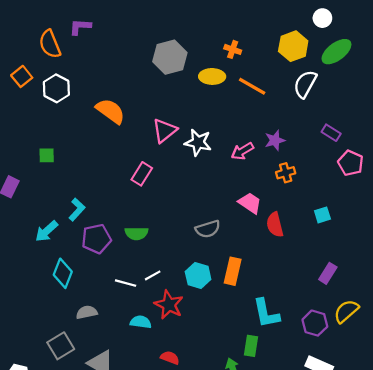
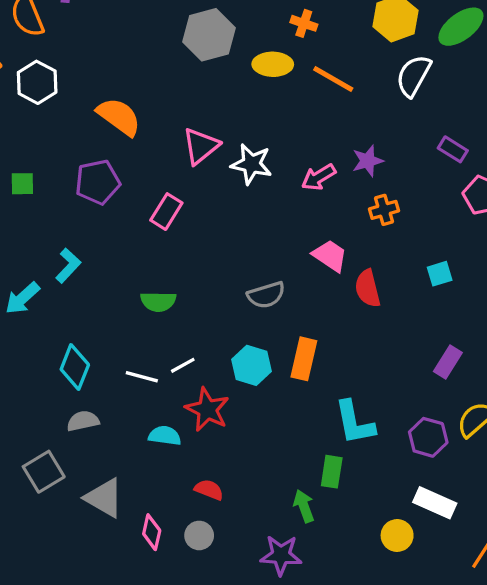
purple pentagon: (96, 239) -> (98, 182), moved
cyan diamond: (63, 273) -> (75, 367), moved

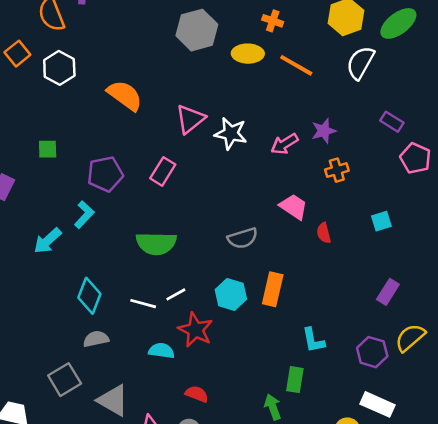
purple pentagon: (98, 182) -> (105, 174), moved
red semicircle: (368, 288) -> (324, 233), size x0.7
green semicircle: (158, 302) -> (156, 243), size x1.4
cyan L-shape: (355, 423) -> (313, 340), size x0.7

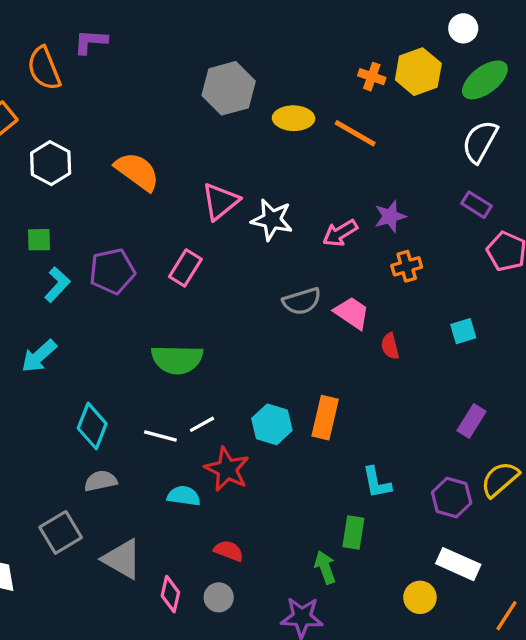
orange cross: (273, 21) -> (372, 77), moved
white semicircle: (360, 63) -> (480, 142), moved
white hexagon: (59, 68) -> (51, 163), moved
cyan L-shape: (84, 215) -> (57, 285), moved
gray semicircle: (243, 238) -> (302, 301), moved

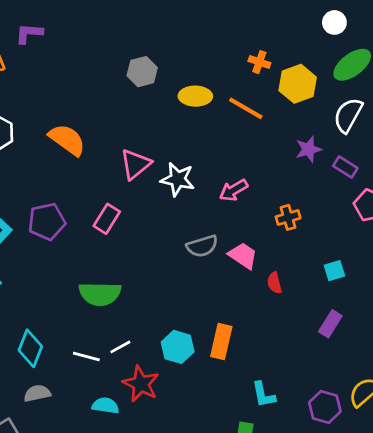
yellow hexagon: (418, 72) -> (298, 84), moved
gray hexagon: (229, 88) -> (142, 72), size x0.7
purple star: (390, 216) -> (309, 149), moved
purple rectangle: (472, 421) -> (330, 324), moved

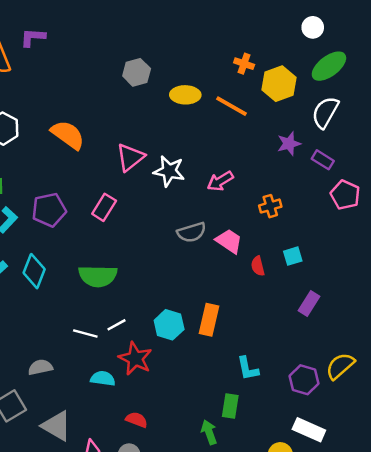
cyan square: (334, 271) -> (293, 256), moved
cyan diamond: (30, 348) -> (34, 271), moved

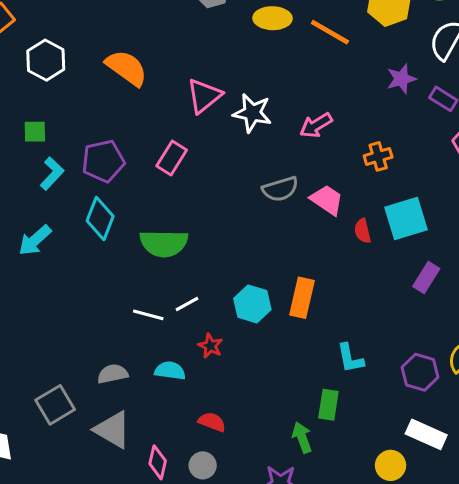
cyan square: (293, 256) -> (406, 219), size x1.8
cyan diamond: (34, 271) -> (100, 219), moved
red star: (135, 358) -> (210, 346), size x0.6
gray semicircle: (40, 367) -> (113, 374), moved

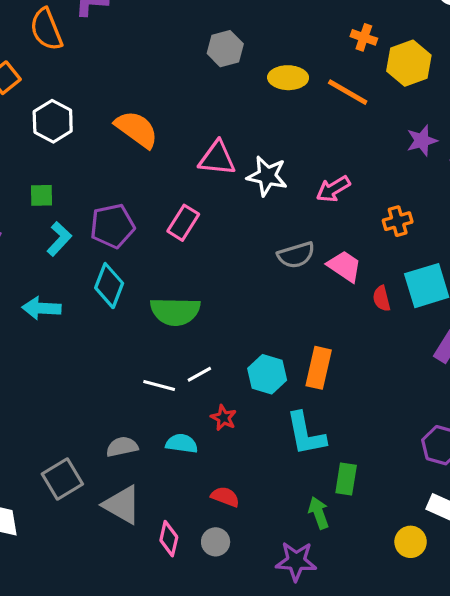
pink triangle: (204, 96) -> (217, 158), turned 45
cyan arrow: (35, 240) -> (41, 308), turned 45
cyan L-shape: (350, 358) -> (306, 434), moved, size x1.4

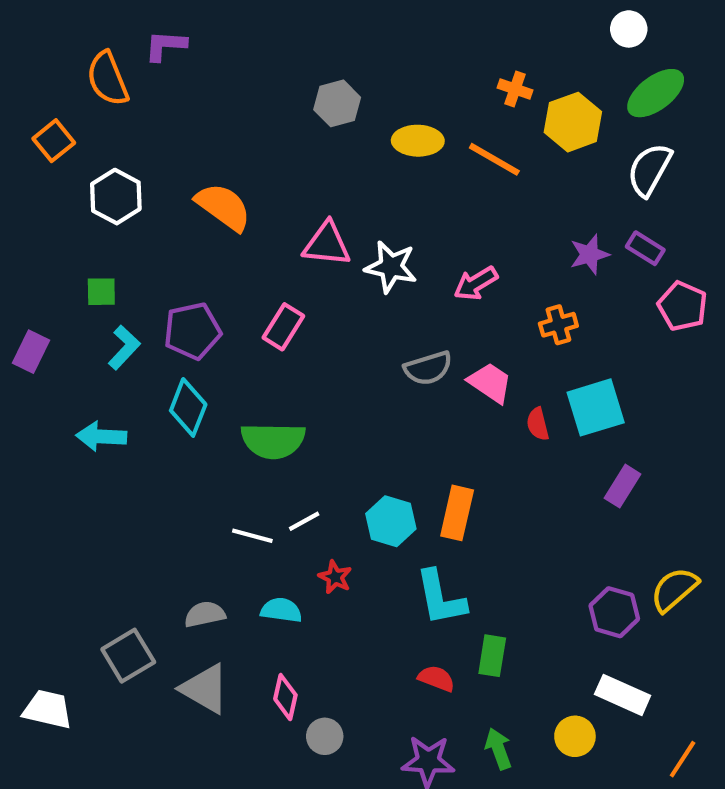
purple star: (422, 141) -> (589, 254), moved
red semicircle: (225, 497) -> (436, 678), moved
green arrow: (319, 513) -> (498, 749), moved
pink diamond: (169, 539) -> (285, 697), moved

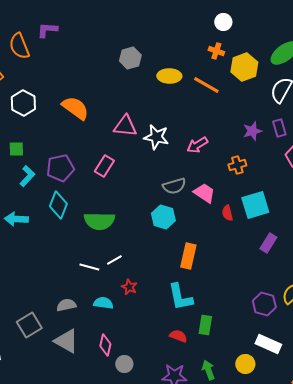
white circle: (629, 29) -> (223, 22), moved
purple rectangle: (645, 248) -> (279, 128), turned 42
cyan hexagon: (391, 521) -> (163, 217), moved

